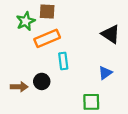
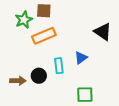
cyan rectangle: (63, 61) -> (59, 66), moved
blue triangle: (105, 73) -> (81, 58), moved

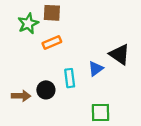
black triangle: (103, 32) -> (120, 54), moved
orange rectangle: (44, 36) -> (52, 42), size x0.7

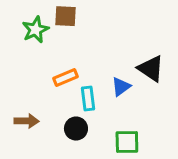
orange rectangle: (52, 42) -> (65, 78), moved
black circle: (46, 90) -> (76, 129), moved

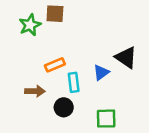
brown arrow: (27, 121) -> (35, 91), moved

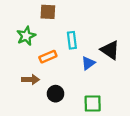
green star: (30, 25) -> (26, 36), moved
cyan rectangle: (74, 82) -> (72, 40), moved

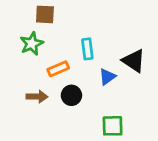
brown square: (48, 12) -> (45, 14), moved
black circle: (56, 94) -> (71, 95), moved

